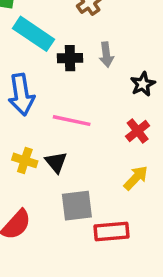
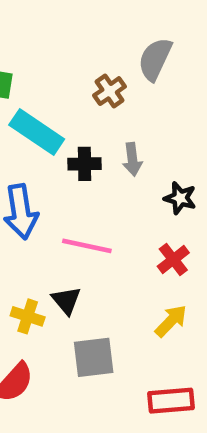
black star: (143, 84) -> (180, 198), turned -30
yellow cross: (25, 160) -> (28, 316), moved
red rectangle: (112, 232) -> (171, 401), moved

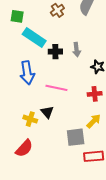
brown cross: (110, 91) -> (57, 10), moved
red cross: (173, 260) -> (95, 94), turned 32
gray square: (94, 357) -> (76, 137), moved

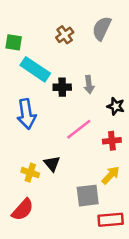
pink line: (56, 88) -> (79, 129), moved, turned -50

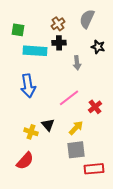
cyan rectangle: (35, 69) -> (35, 51), turned -30
black cross: (62, 87) -> (59, 43), moved
black star: (116, 106) -> (98, 47), moved
red cross: (112, 141) -> (95, 107), turned -32
yellow arrow: (111, 175) -> (76, 128), moved

